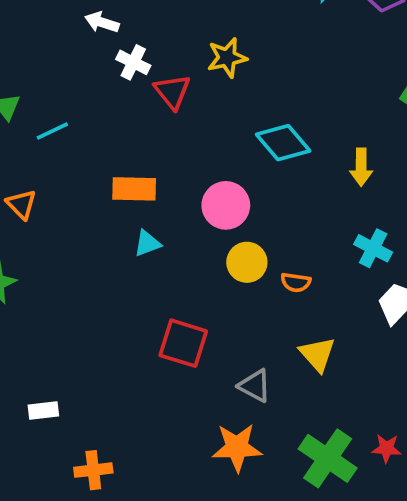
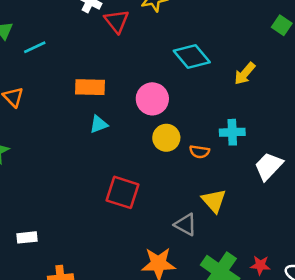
yellow arrow: (361, 167) -> (245, 74), turned 40
cyan cross: (373, 248) -> (232, 132), moved, turned -30
gray triangle: (255, 386) -> (186, 225), moved

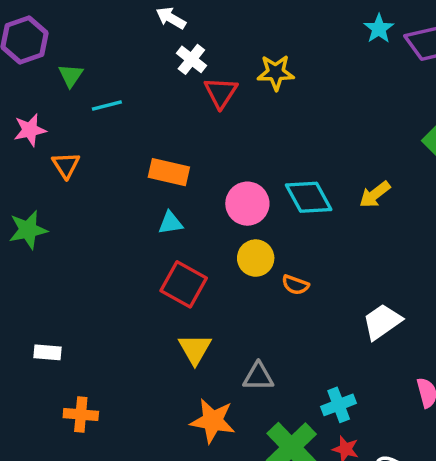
cyan diamond: (192, 57) -> (309, 197), moved
cyan cross: (232, 132) -> (339, 405), moved, turned -30
red square: (122, 192) -> (184, 284), moved
yellow triangle: (214, 201) -> (195, 349), moved
gray triangle: (186, 225) -> (258, 377), turned -40

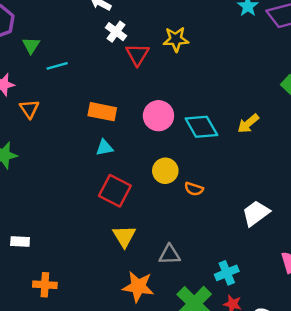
pink circle: (247, 204) -> (158, 116), moved

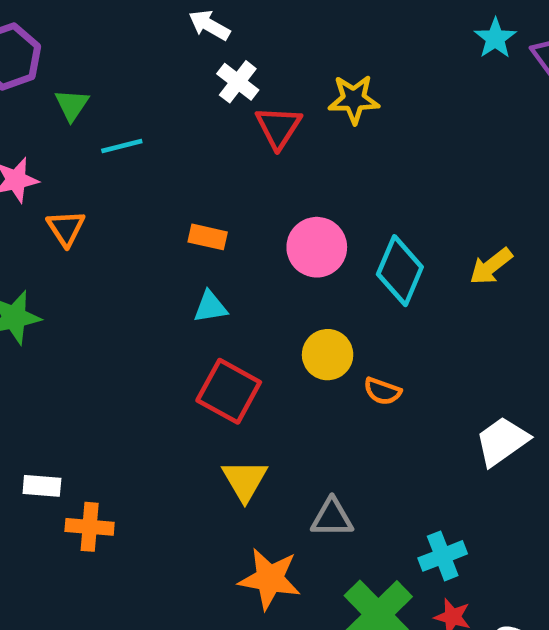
orange rectangle: (102, 112) -> (208, 237), size x0.7
cyan diamond: (201, 127) -> (400, 271), turned 52
orange cross: (45, 285) -> (90, 527), moved

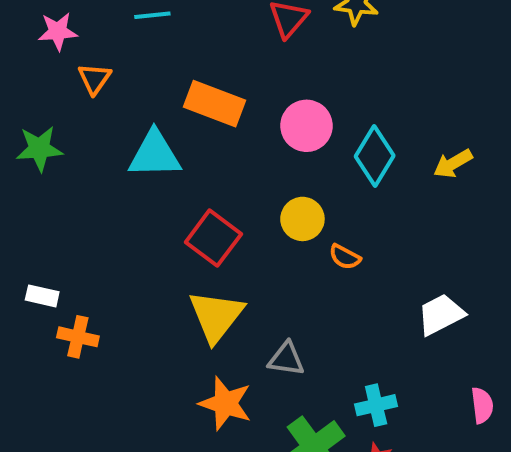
orange rectangle: (208, 237) -> (214, 104), size x1.8
cyan triangle: (210, 307) -> (155, 154), moved, size x1.8
yellow triangle: (245, 480) -> (216, 316), size x1.4

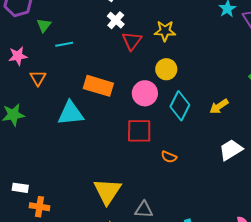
yellow circle: (302, 219) -> (166, 69), moved
red square: (213, 238) -> (139, 131), moved, turned -32
white trapezoid: (441, 315) -> (231, 150), moved

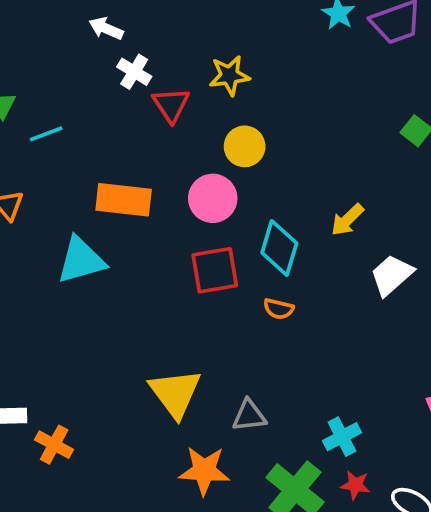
cyan diamond: (180, 106) -> (279, 248), moved
yellow arrow: (219, 106) -> (347, 220), moved
orange cross: (40, 207) -> (54, 445), turned 30

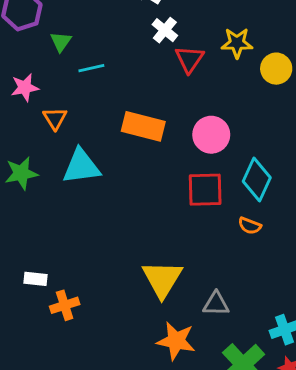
yellow circle: (245, 146) -> (276, 69), moved
cyan triangle: (81, 260) -> (81, 166), moved
orange cross: (54, 445) -> (65, 305), turned 36

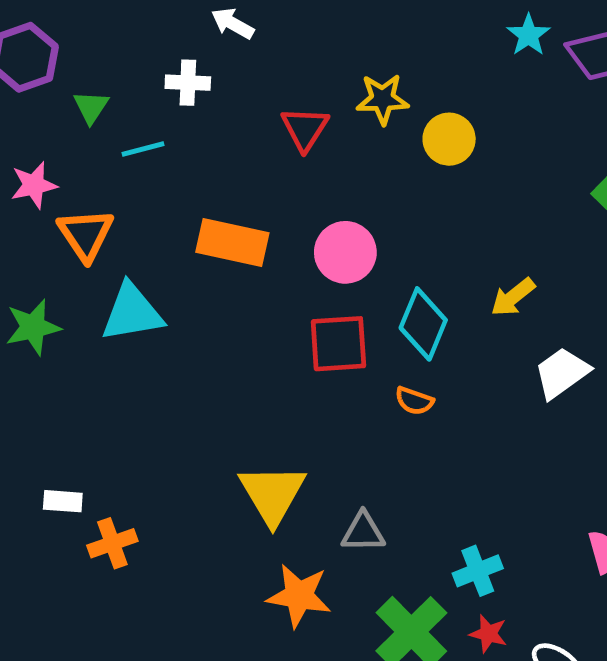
white cross: (165, 30) -> (188, 83), moved, turned -35
orange triangle: (55, 118) -> (86, 234), size x1.4

